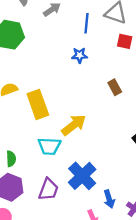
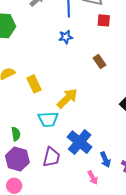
yellow rectangle: (38, 104) -> (34, 84), size x0.7

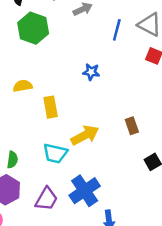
blue star: (66, 37) -> (91, 72), moved
brown rectangle: (99, 61) -> (132, 126), moved

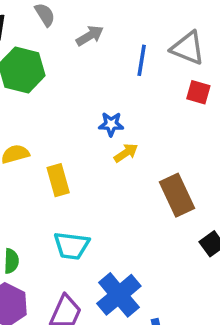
brown rectangle: (132, 126) -> (177, 195), size x1.6
yellow arrow: (85, 135) -> (126, 153), moved, size x0.6

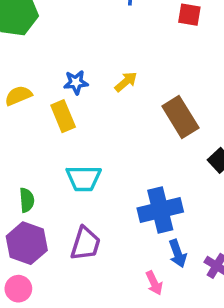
blue star: (111, 124) -> (76, 82), moved
blue cross: (119, 295) -> (160, 210), moved, turned 33

